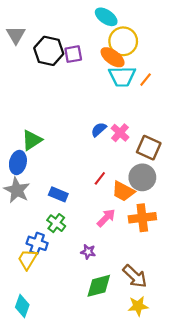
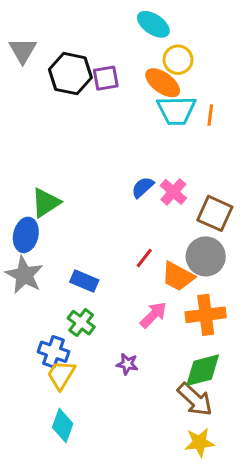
yellow circle: (123, 41) -> (178, 60), size x0.7
orange line: (146, 80) -> (210, 115), turned -32
yellow trapezoid: (28, 259) -> (61, 375), moved
green diamond: (99, 286) -> (203, 370), moved
cyan diamond: (22, 306) -> (63, 426), moved

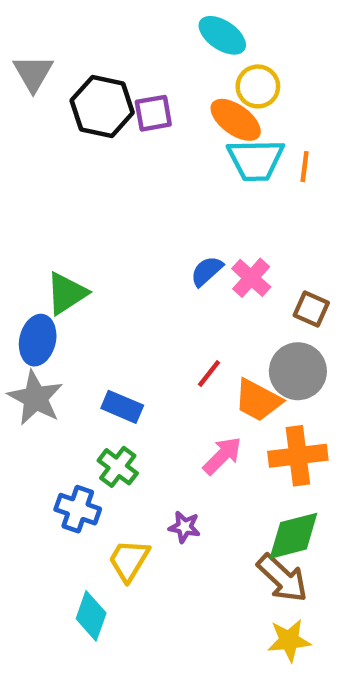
brown square: (215, 213) -> (311, 309), size x0.7
yellow trapezoid: (61, 375) -> (129, 560), moved

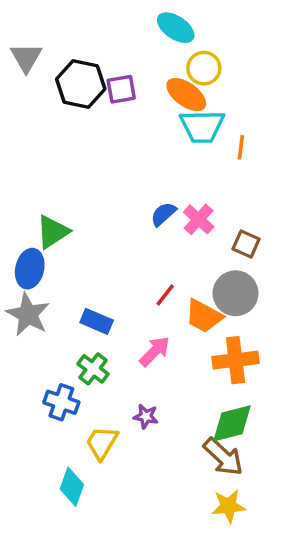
orange line: (305, 167) -> (241, 147), moved
pink arrow: (222, 456) -> (155, 351), moved

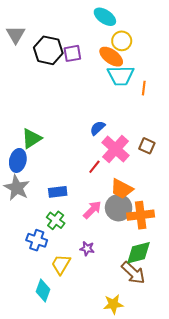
pink cross: (199, 219) -> (115, 149), moved, size x1.5
gray circle: (236, 293) -> (119, 208), moved
red line: (165, 295) -> (94, 167), moved
blue rectangle: (97, 321) -> (58, 192), turned -30
yellow star: (228, 506) -> (113, 304), moved

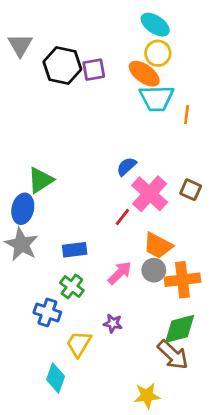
cyan ellipse: (105, 17) -> (155, 25), moved
gray circle: (119, 208) -> (154, 270), size x0.7

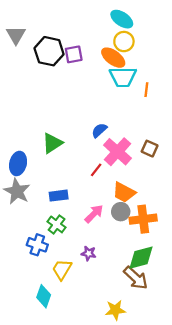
green triangle: (41, 180) -> (52, 143), moved

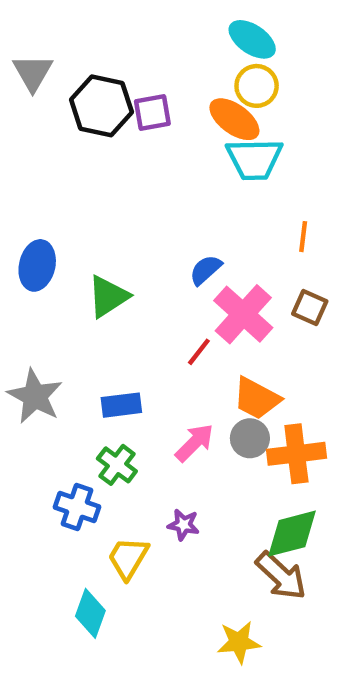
orange line: (146, 90) -> (303, 237), moved
blue ellipse: (18, 163) -> (37, 265), moved

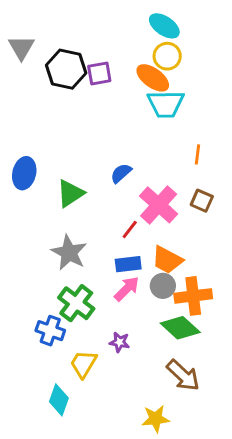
blue semicircle: (206, 270) -> (121, 173), moved
gray star: (35, 396) -> (69, 253), moved
blue rectangle: (121, 405) -> (128, 264), moved
green cross: (117, 465) -> (76, 303), size x1.4
green diamond: (292, 534) -> (180, 328), moved, turned 57

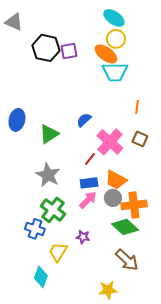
gray triangle: (21, 48) -> (14, 22), moved, turned -36

